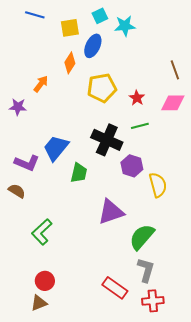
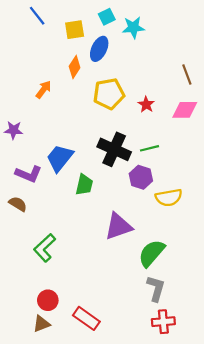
blue line: (35, 15) -> (37, 16), turned 36
purple star: (18, 107) -> (14, 130), moved
green line: (140, 126) -> (149, 148), moved
yellow semicircle: (158, 185) -> (169, 198), turned 95
red rectangle: (115, 288) -> (86, 318), moved

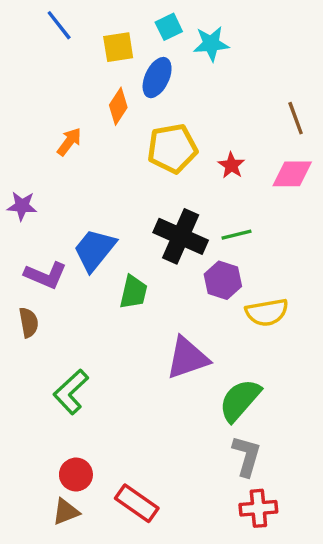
brown semicircle: (18, 204) -> (29, 322), turned 48

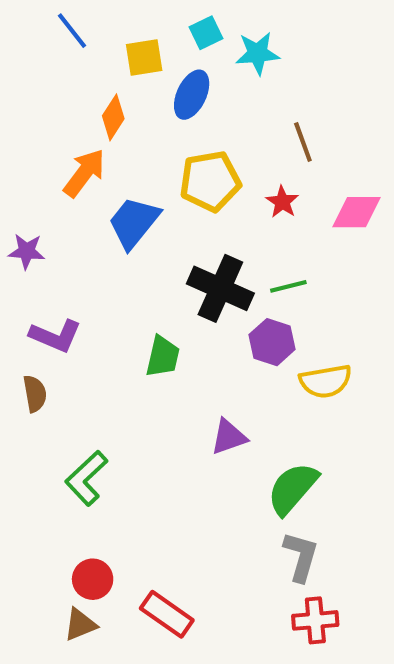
orange diamond: (118, 106) -> (113, 117), moved
brown line: (296, 118) -> (303, 142), moved
orange arrow: (69, 142) -> (84, 173), size x1.4
blue trapezoid: (95, 250) -> (134, 222), moved
purple triangle: (187, 358) -> (229, 437), size x0.7

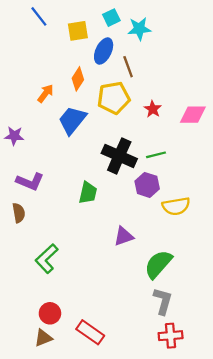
orange diamond: (113, 117) -> (78, 79), moved
brown line: (303, 142) -> (128, 67), moved
orange arrow: (84, 173) -> (46, 93), size x0.7

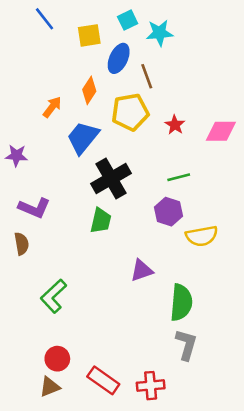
black cross: (119, 156) -> (111, 179), moved, turned 36
green semicircle: (158, 264) -> (181, 302), turned 144
red cross: (171, 336) -> (151, 386), moved

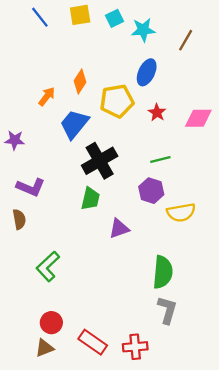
yellow square: (89, 35) -> (80, 15), moved
blue ellipse: (119, 58) -> (147, 72), moved
brown line: (147, 76) -> (186, 40), moved, turned 50
purple triangle: (142, 271) -> (119, 228), moved

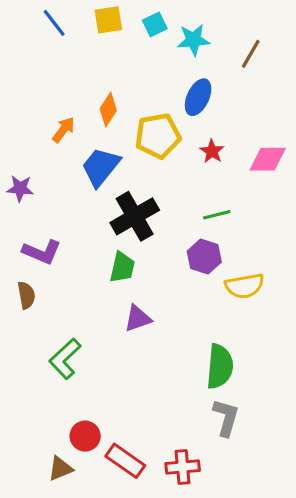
purple triangle: (119, 228) -> (138, 318), moved
red circle: (51, 323) -> (85, 436), moved

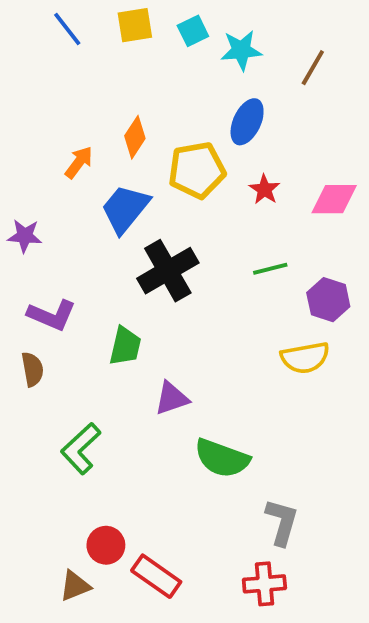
purple hexagon: (204, 257) -> (328, 300), moved
green trapezoid: (122, 267) -> (125, 346), moved
green semicircle: (220, 366) -> (222, 458), moved, turned 105
red cross: (183, 467) -> (264, 584), moved

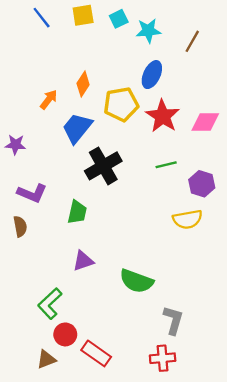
red star: (264, 189) -> (163, 116), size x1.8
purple triangle: (172, 398) -> (83, 261), moved
green L-shape: (81, 449) -> (50, 304), moved

